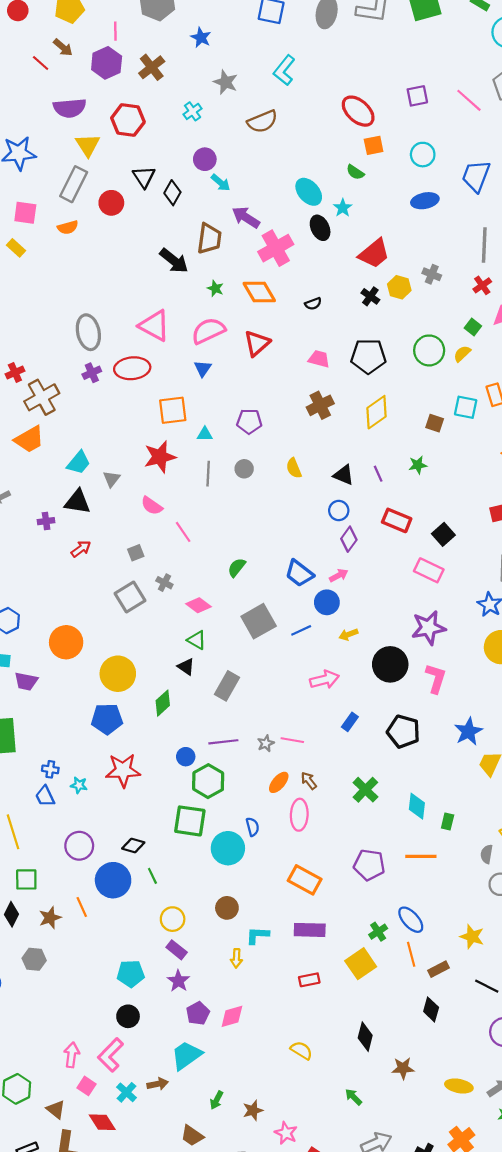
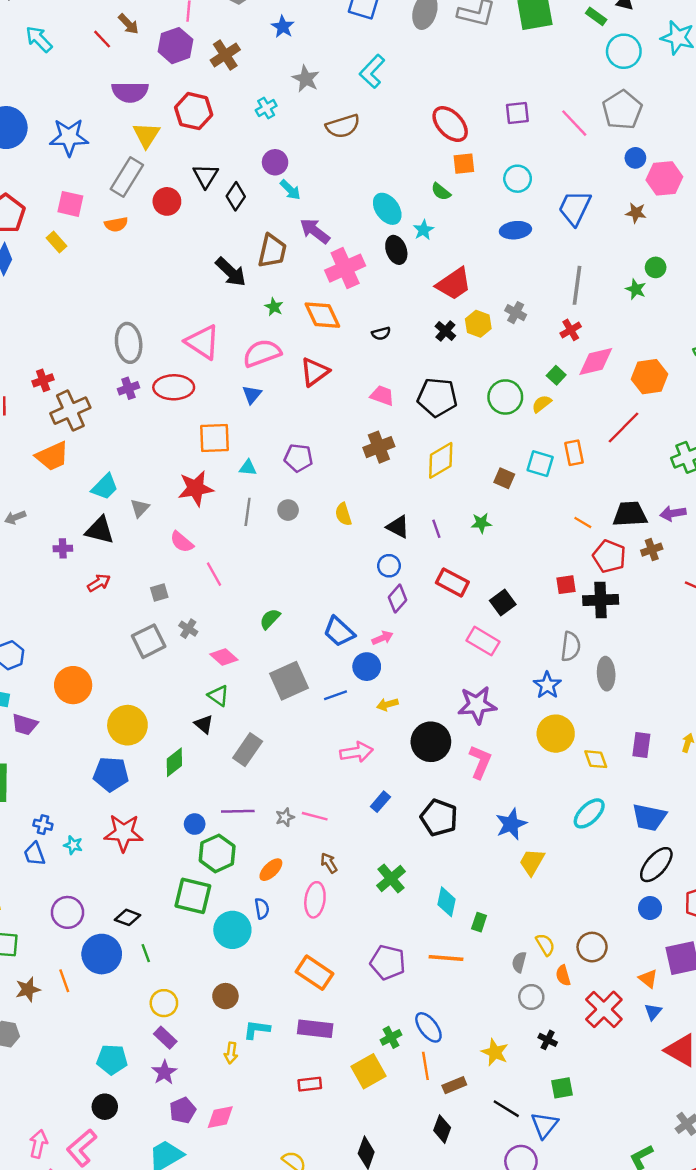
orange ellipse: (279, 782) -> (271, 870), moved

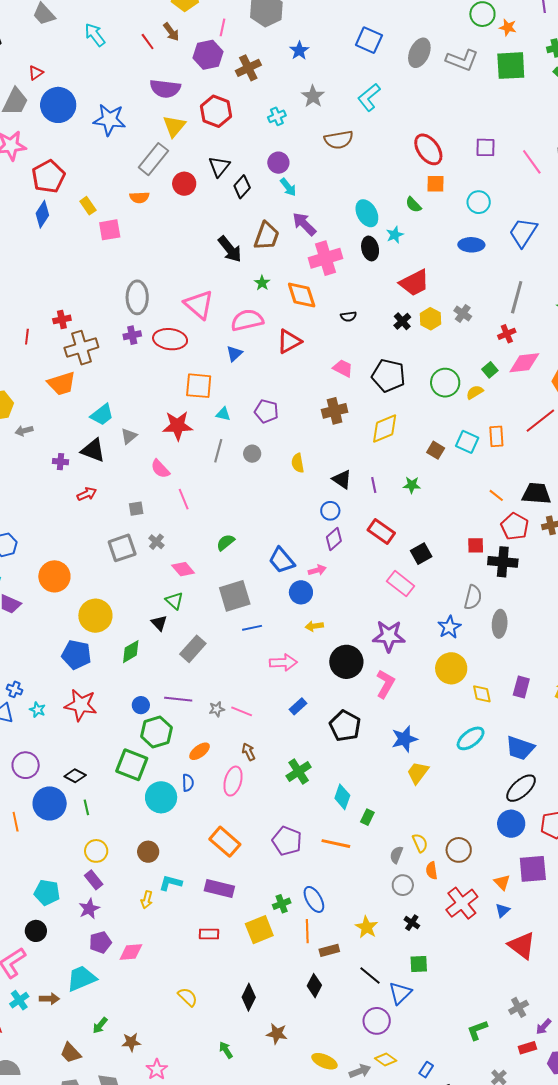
pink square: (70, 204) -> (110, 230), moved, turned -30
blue line: (335, 695) -> (252, 628), moved
blue circle: (650, 908) -> (511, 824), size x1.4

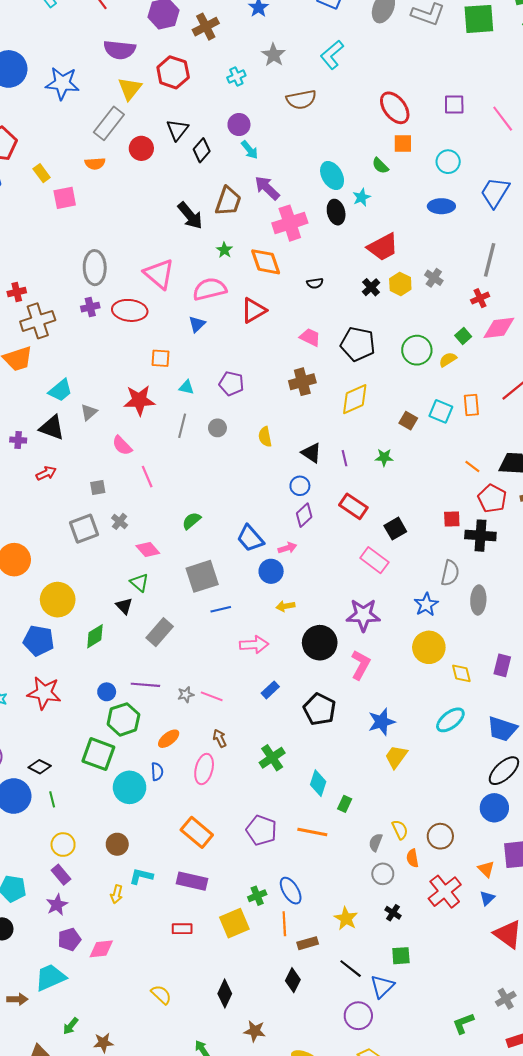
orange square: (199, 386) -> (160, 358), size x0.7

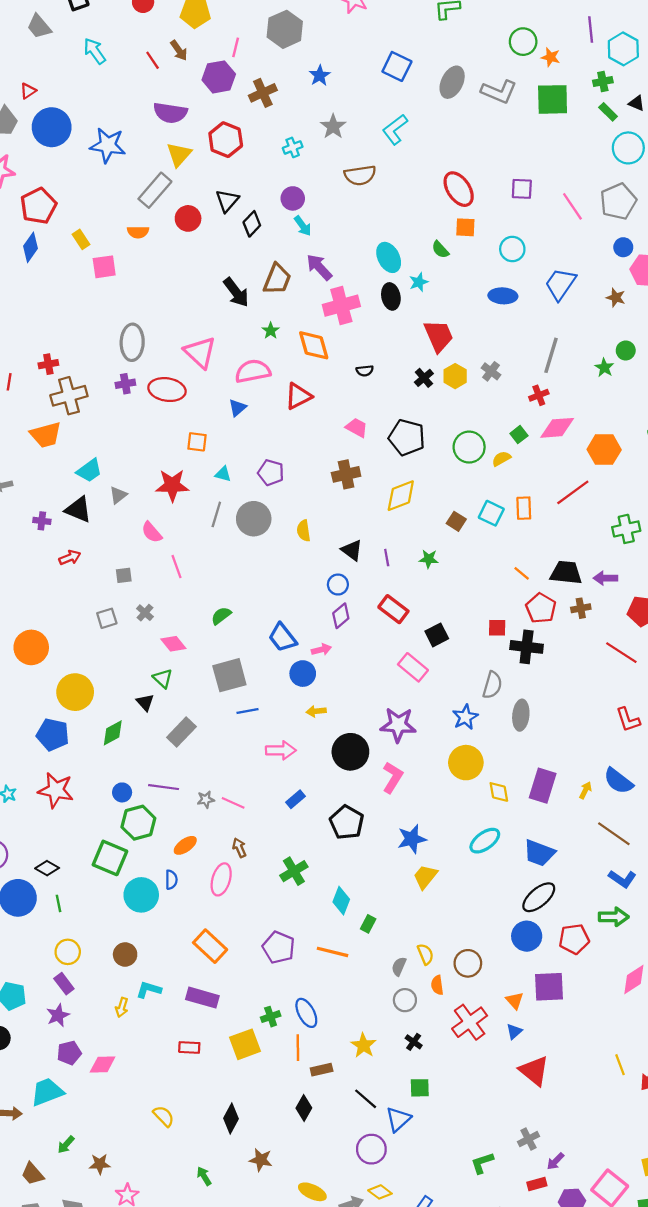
red trapezoid: (383, 247) -> (439, 336), turned -88
gray circle: (217, 428) -> (254, 519), size x1.8
gray square: (84, 529) -> (107, 618), size x0.7
purple rectangle: (502, 665) -> (543, 786), size x1.4

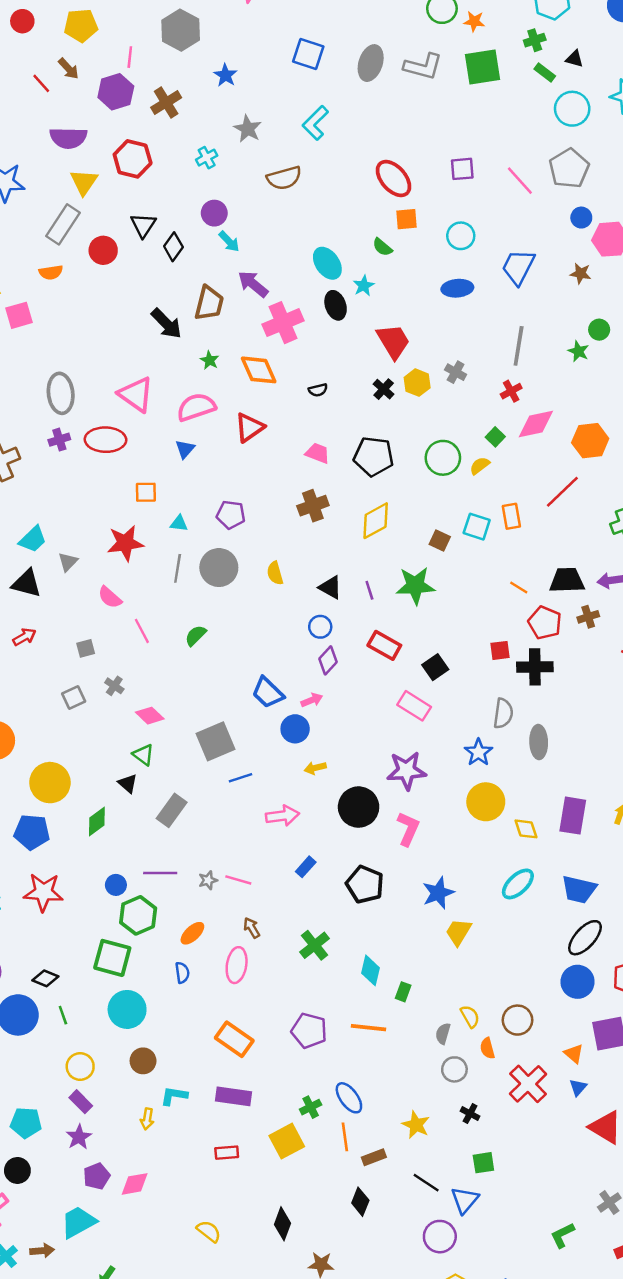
green star: (429, 559) -> (415, 586), size x1.8
green semicircle: (221, 616) -> (196, 636), moved
cyan circle: (141, 895) -> (127, 1009), moved

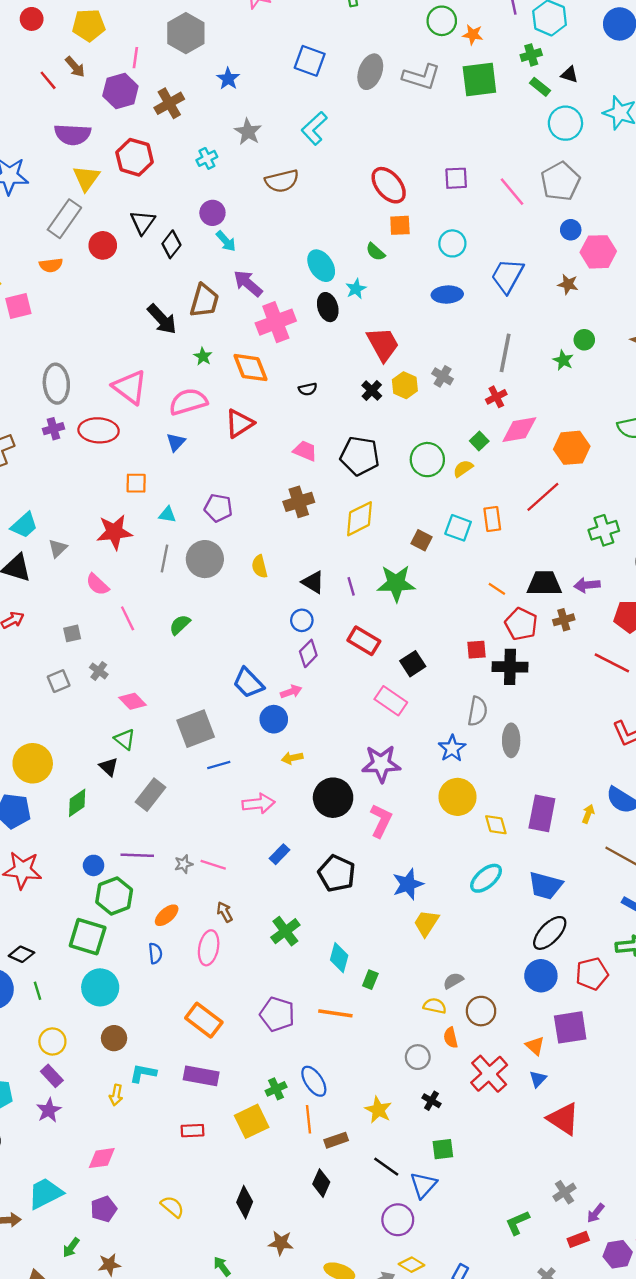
yellow semicircle: (470, 1016) -> (435, 1006), turned -50
gray semicircle: (443, 1034) -> (453, 981), moved, turned 42
purple pentagon: (97, 1176) -> (104, 1209), moved

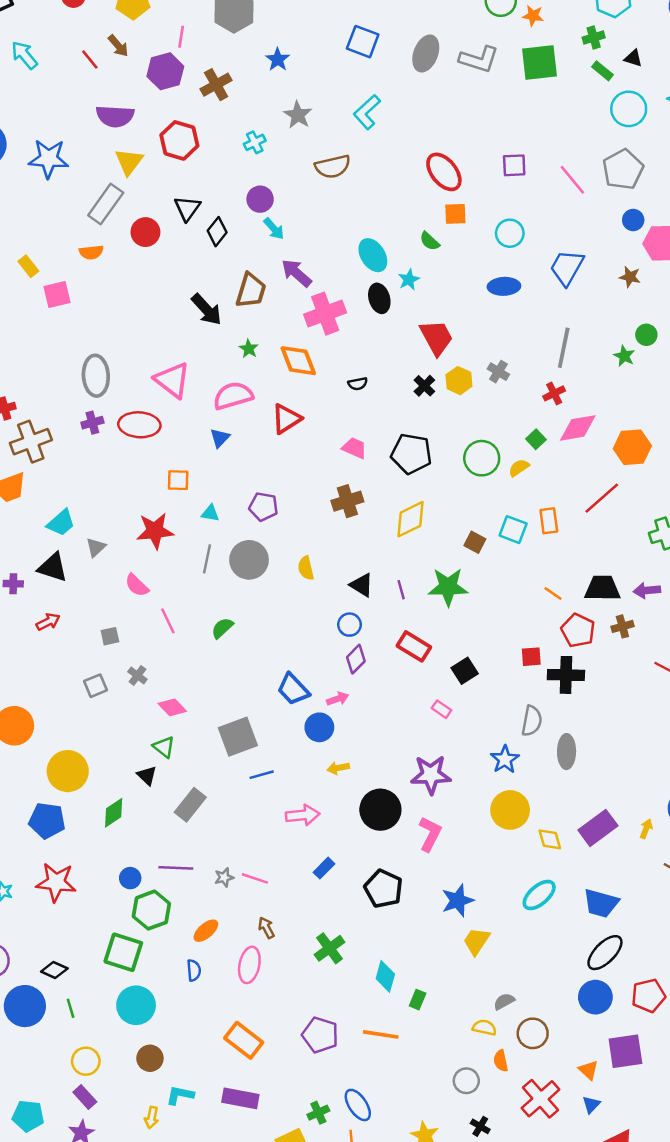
pink rectangle: (391, 701) -> (441, 709), size x0.6
purple rectangle: (542, 813) -> (598, 828), turned 42

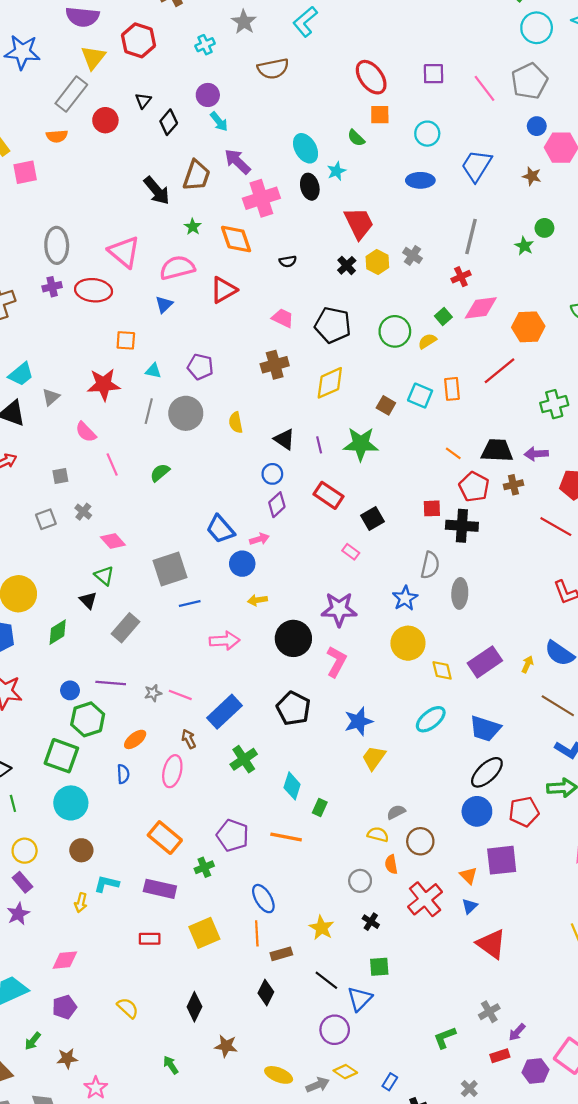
black triangle: (187, 208) -> (143, 101), size x0.7
blue rectangle: (324, 868) -> (224, 712), moved, size x1.8
green cross: (318, 1113) -> (204, 867), moved

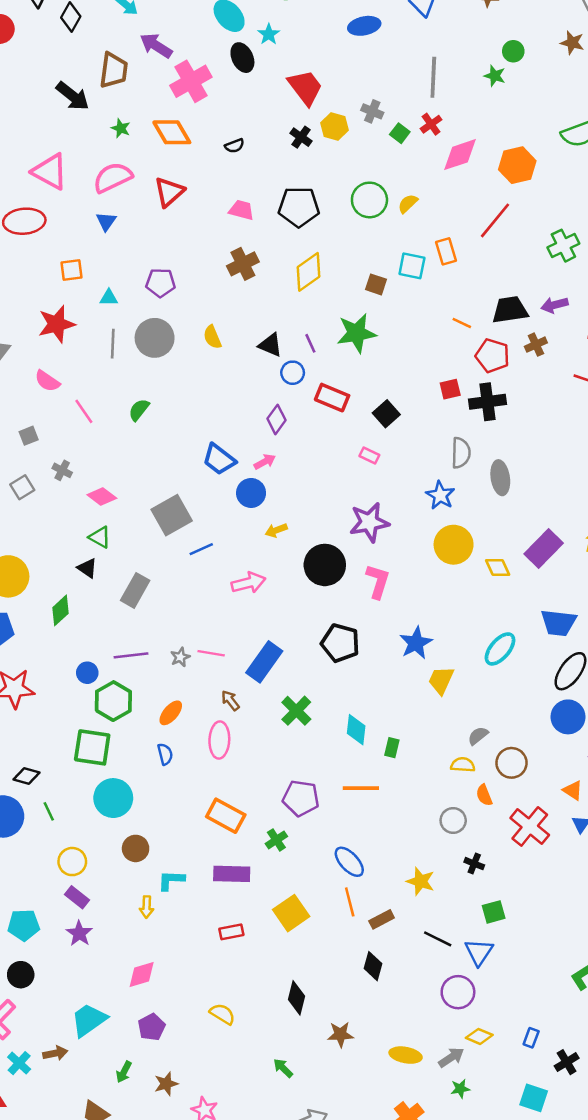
green square: (443, 317) -> (400, 133), moved
blue circle: (272, 474) -> (293, 373), moved
cyan ellipse: (431, 719) -> (500, 649), moved

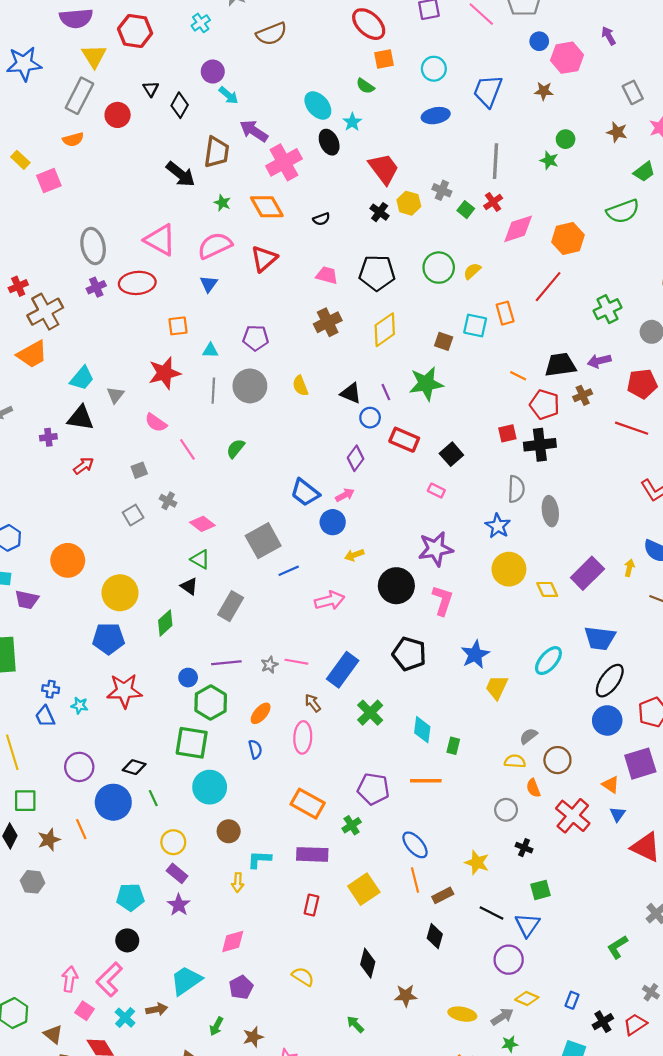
red rectangle: (231, 932) -> (311, 905), turned -66

